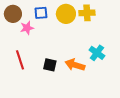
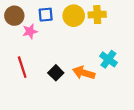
black square: (50, 65) -> (56, 73), turned 32

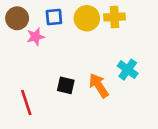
red line: (22, 67) -> (26, 103), moved
black square: (56, 73) -> (66, 85), turned -32
orange arrow: (84, 73) -> (99, 85), turned 40

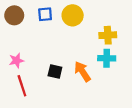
yellow cross: (114, 17) -> (108, 35), moved
pink star: (36, 37) -> (16, 60), moved
cyan cross: (128, 70) -> (107, 58), turned -35

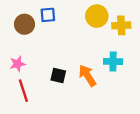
brown circle: (14, 15) -> (24, 24), moved
yellow circle: (73, 15) -> (97, 16), moved
yellow cross: (108, 35) -> (121, 25), moved

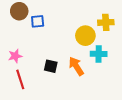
blue square: (48, 15) -> (38, 21), moved
yellow circle: (97, 16) -> (85, 36), moved
brown circle: (24, 24) -> (19, 11), moved

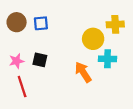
brown circle: (19, 11) -> (17, 22), moved
black square: (51, 66) -> (40, 60), moved

